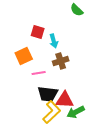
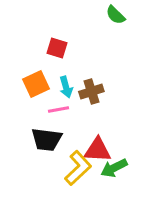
cyan arrow: (54, 41) -> (66, 87), moved
black trapezoid: (48, 94) -> (46, 139), moved

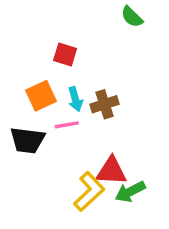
black trapezoid: (46, 139) -> (27, 140), moved

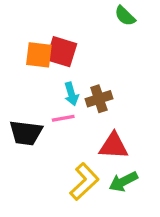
red square: (65, 55) -> (62, 52), size x1.4
orange square: (41, 96) -> (39, 55), moved, turned 32
red triangle: (111, 171) -> (114, 146), moved

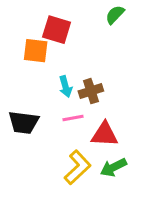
green semicircle: (125, 16) -> (115, 15), turned 90
red square: (62, 52) -> (57, 30), moved
pink line: (63, 118) -> (73, 118), moved

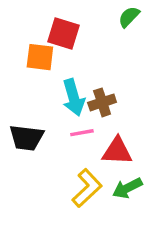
cyan arrow: (66, 87) -> (74, 97), size x1.5

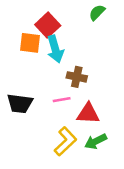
red square: (63, 34) -> (48, 25), turned 30
cyan arrow: (74, 97) -> (55, 49), moved
brown cross: (102, 102) -> (77, 77), turned 30

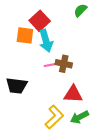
pink line: (62, 100) -> (51, 65), moved

